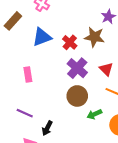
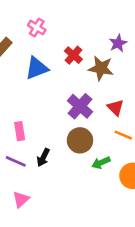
red cross: (70, 42) -> (73, 55), moved
pink rectangle: (28, 75) -> (20, 131), moved
black arrow: (47, 128) -> (43, 157), moved

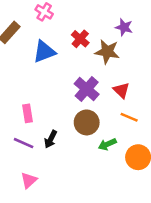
purple star: (118, 43) -> (124, 27), turned -30

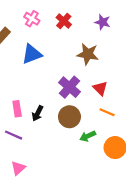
purple star: (124, 27) -> (103, 22), moved
red cross: (80, 39) -> (64, 21), moved
black arrow: (51, 139) -> (38, 113), moved

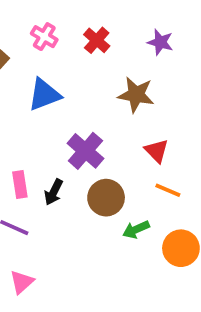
purple cross: (69, 87) -> (85, 151), moved

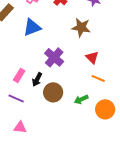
pink rectangle: (20, 185) -> (19, 75), turned 40
brown circle: (106, 198) -> (53, 92), moved
pink triangle: (22, 282) -> (20, 127), turned 48

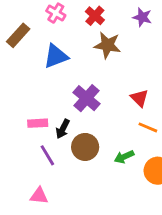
brown star: (81, 27) -> (107, 45), moved
pink rectangle: (19, 75) -> (38, 123), turned 56
purple line: (16, 98) -> (47, 155), moved, turned 35

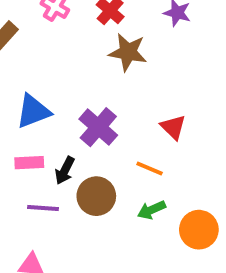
blue triangle: (56, 56) -> (33, 111), moved
orange line: (148, 127) -> (150, 169), moved
purple line: (47, 155) -> (43, 208), turned -55

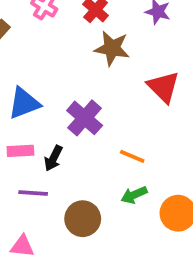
red triangle: (173, 127) -> (163, 87), moved, size x1.4
brown circle: (96, 196) -> (83, 219), moved

